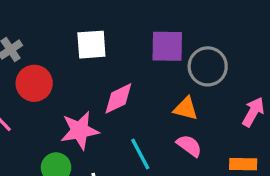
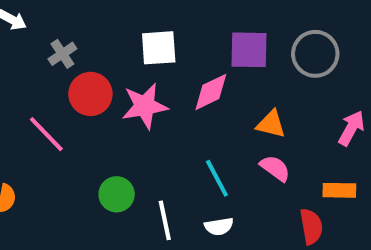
gray circle: (208, 66) -> (315, 54), moved
pink diamond: (118, 98) -> (211, 92), moved
pink star: (80, 130) -> (145, 106), moved

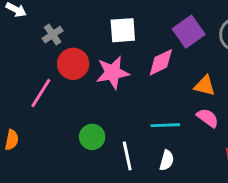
purple square: (249, 50) -> (189, 32), turned -36
pink line: (46, 134) -> (41, 93), turned 76
cyan line: (217, 178) -> (165, 125), turned -64
white semicircle: (219, 226) -> (167, 160), turned -66

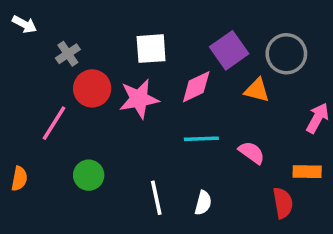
orange triangle: (205, 86) -> (257, 90), moved
cyan line: (165, 125) -> (201, 139), moved
green circle: (92, 137) -> (89, 175), moved

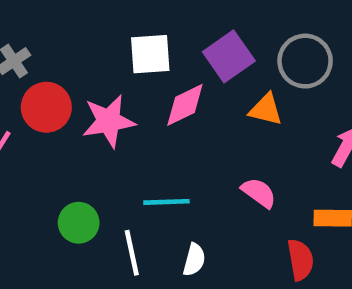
white square: (151, 49) -> (150, 54), moved
cyan line: (201, 139) -> (166, 202), moved
green circle: (89, 175) -> (79, 223), moved

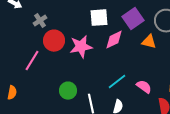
pink semicircle: (259, 193) -> (144, 87), moved
cyan line: (166, 202) -> (117, 82), moved, turned -36

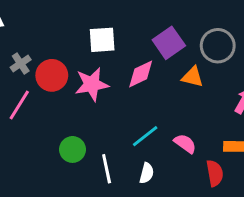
white square: (99, 18) -> (102, 40), moved
gray cross: (40, 21) -> (21, 64), moved

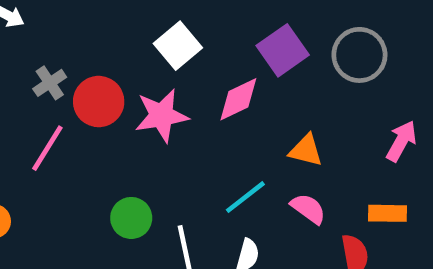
white square: (102, 40) -> (178, 46), turned -36
orange triangle: (193, 77) -> (306, 150), moved

